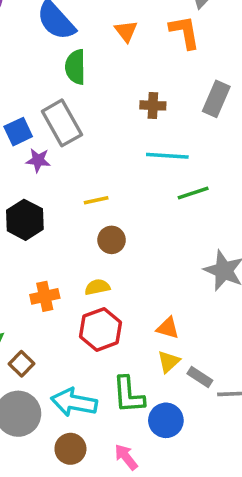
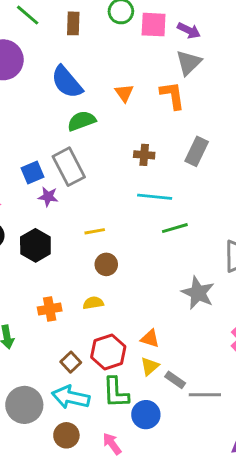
green semicircle: (75, 67) -> (82, 121), turned 68
red hexagon: (101, 329) -> (108, 352), moved
brown square: (21, 364) -> (71, 362), moved

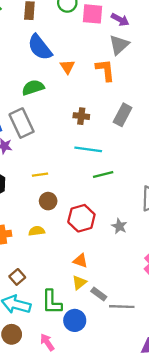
blue semicircle: (67, 82) -> (40, 47), moved
gray star: (198, 293) -> (119, 226), size x0.6
red hexagon: (108, 352) -> (81, 218), moved

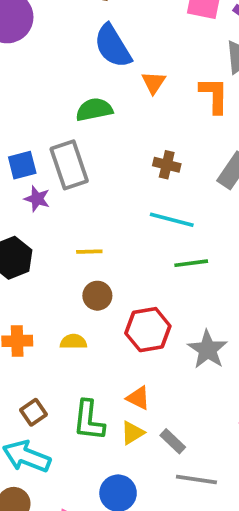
gray star: (119, 226) -> (208, 350), size x1.5
gray rectangle: (99, 294) -> (173, 441), moved
green L-shape: (52, 302) -> (89, 420), moved

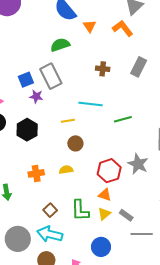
orange L-shape: (214, 95) -> (123, 28), turned -30
cyan line: (172, 220) -> (90, 104), moved
red hexagon: (148, 330) -> (109, 171), moved

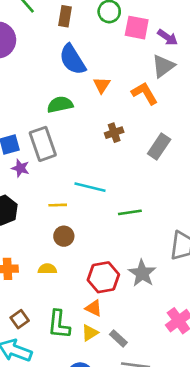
brown cross: (103, 69) -> (114, 133), moved, turned -32

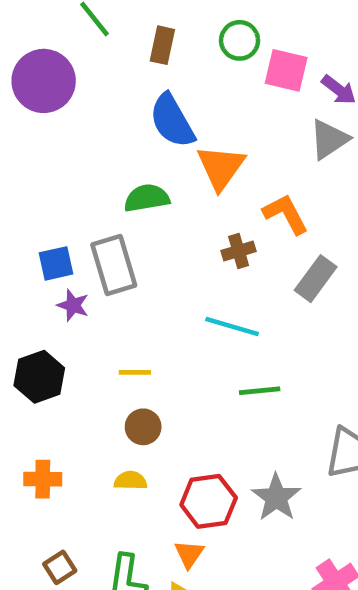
orange triangle: (102, 85) -> (221, 167), size x1.6
orange L-shape: (145, 93) -> (286, 214), moved
cyan line: (90, 187) -> (232, 326), moved
yellow semicircle: (47, 269) -> (131, 481), moved
orange triangle: (94, 308) -> (189, 554), turned 36

